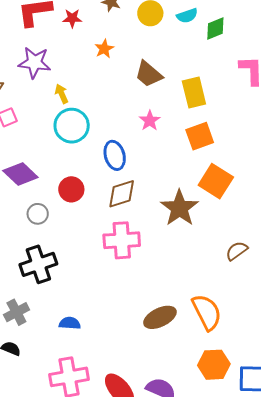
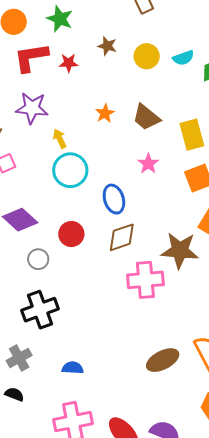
orange star: (104, 49) -> (105, 113), moved
brown star: (179, 208) -> (180, 250), turned -30
pink cross: (122, 240) -> (145, 280), moved

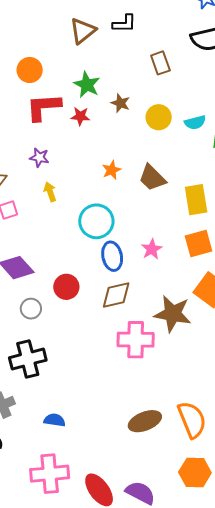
green star: (60, 19) -> (87, 85), moved
purple star: (32, 108) -> (39, 158), size x0.6
yellow arrow: (60, 139) -> (50, 192), moved
pink star: (148, 164) -> (152, 249), moved
cyan circle: (70, 170) -> (96, 221), moved

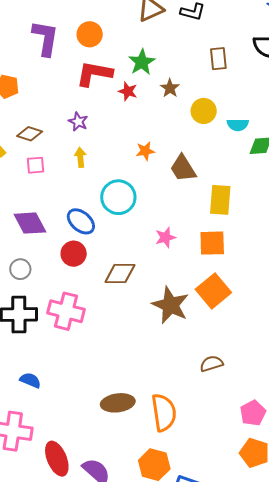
blue ellipse: (112, 256) -> (81, 221), moved, turned -52
gray circle: (31, 309) -> (20, 269), moved
pink cross: (136, 340) -> (66, 311), moved

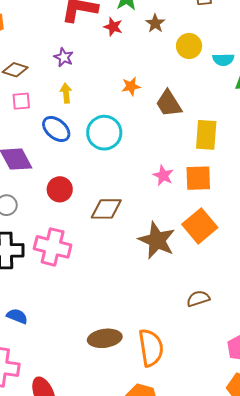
blue ellipse: (81, 221) -> (56, 129), moved
pink star: (165, 237) -> (163, 176), moved, turned -30

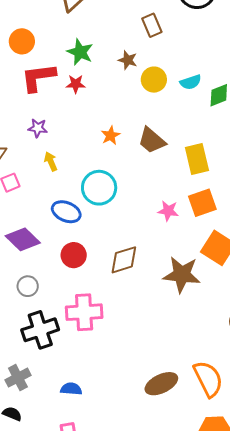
brown star: (155, 23) -> (128, 60), moved
blue ellipse: (56, 129) -> (66, 212), moved

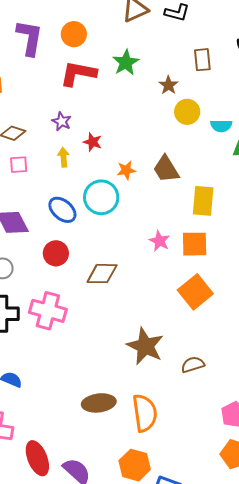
red star: (76, 84) -> (93, 142), moved
orange star: (111, 135) -> (126, 170), moved
brown star: (182, 275) -> (145, 346), moved

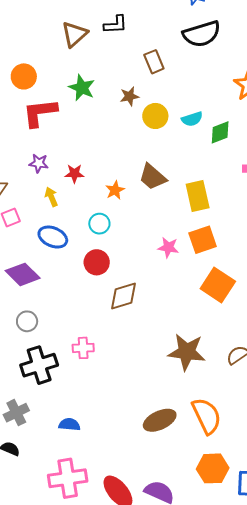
brown star: (168, 85) -> (129, 96), turned -30
cyan circle: (101, 197) -> (99, 224), size x0.6
blue ellipse: (62, 210) -> (53, 237), moved
red circle: (56, 253) -> (97, 262), moved
pink cross: (48, 311) -> (83, 348), size x0.6

